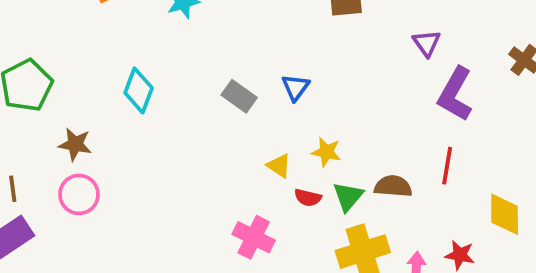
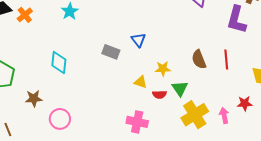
purple L-shape: (455, 94) -> (237, 20), moved
brown semicircle: (393, 186) -> (199, 59), moved, turned -102
pink circle: (79, 194) -> (60, 119), moved

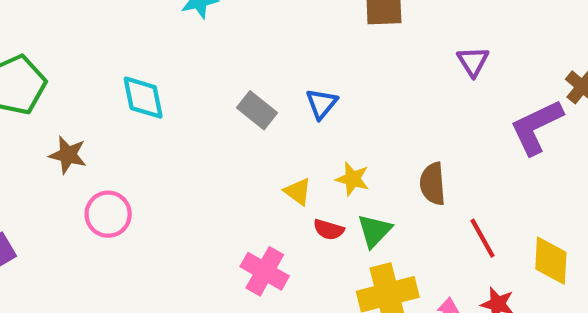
purple L-shape: (237, 20) -> (536, 127), turned 32
red line: (226, 60) -> (483, 238), moved, turned -42
cyan diamond: (59, 62) -> (143, 98), turned -35

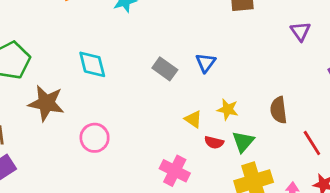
brown star: (68, 155) -> (46, 103), size x1.5
pink circle: (108, 214) -> (95, 138), moved

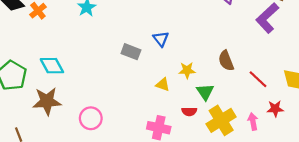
cyan diamond: (92, 64) -> (52, 66), moved
red semicircle: (214, 142) -> (189, 112), moved

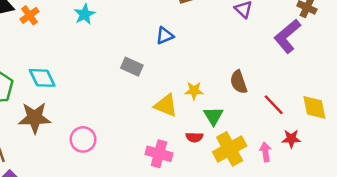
blue triangle: (161, 39) -> (165, 36), moved, turned 42
yellow triangle: (163, 85) -> (166, 105), size x1.5

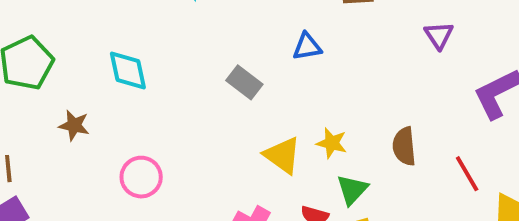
cyan diamond: (42, 78) -> (128, 70), moved
red line: (274, 105) -> (467, 174), moved
brown star: (35, 118) -> (74, 125), size x0.6

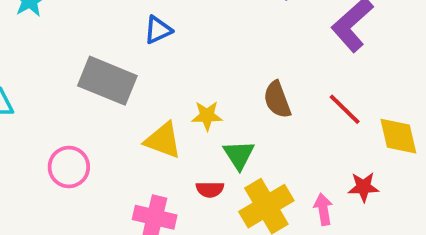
gray rectangle: (244, 82) -> (107, 81), size x1.6
pink circle: (141, 177) -> (69, 167), moved

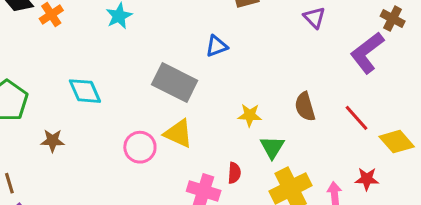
yellow diamond: (398, 136) -> (397, 142), turned -32
yellow triangle: (163, 140) -> (178, 133), moved
red semicircle: (210, 189) -> (234, 173), moved, turned -90

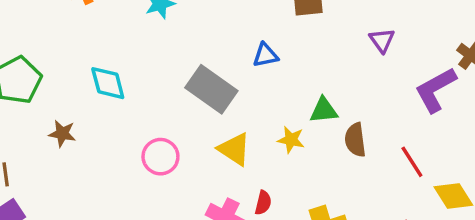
yellow triangle: (178, 133) -> (234, 149), moved
green triangle: (272, 147) -> (324, 110), moved, turned 44

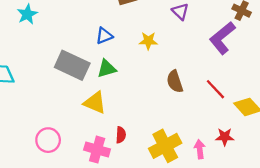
green triangle: (324, 110) -> (107, 69), moved
yellow star: (291, 140) -> (148, 41), moved
pink circle: (160, 157) -> (48, 140), moved

